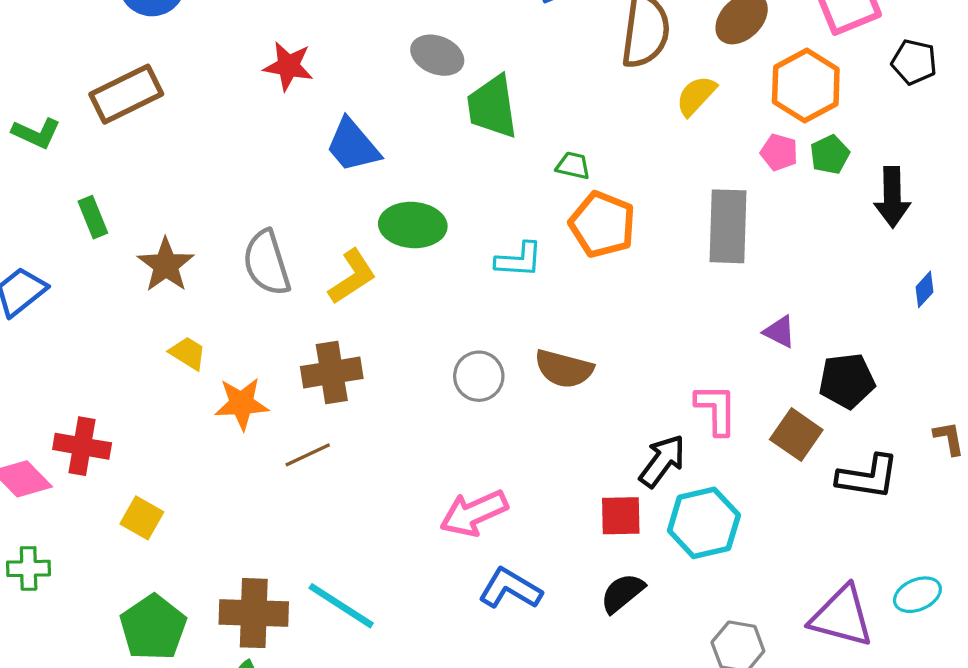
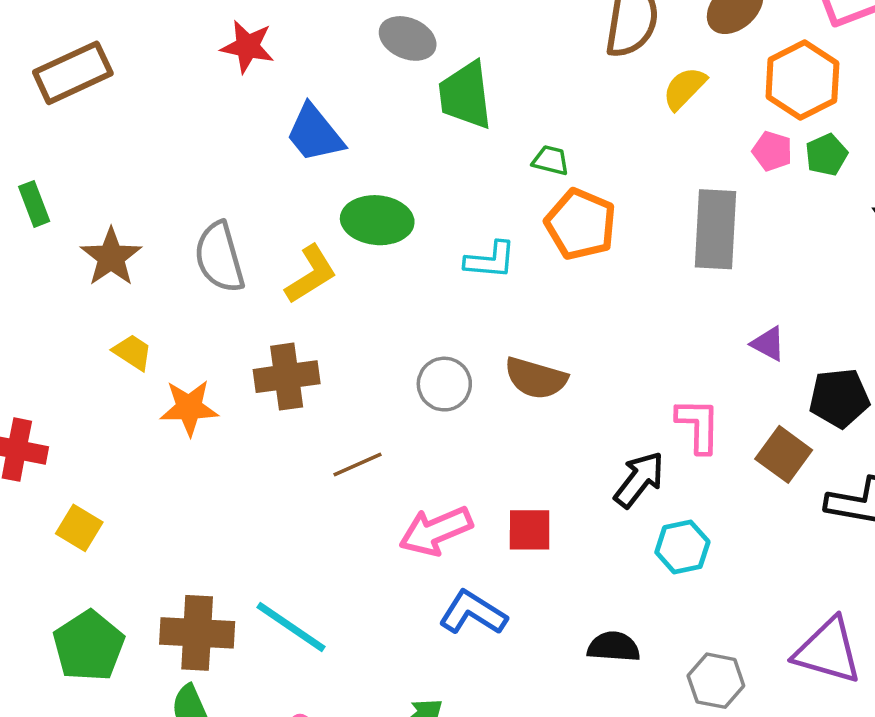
brown line: (308, 455) -> (358, 465), moved
red square: (621, 516) -> (530, 530), moved
cyan hexagon: (704, 523) -> (682, 547), size x0.7
black semicircle: (622, 593) -> (614, 647), moved, turned 42

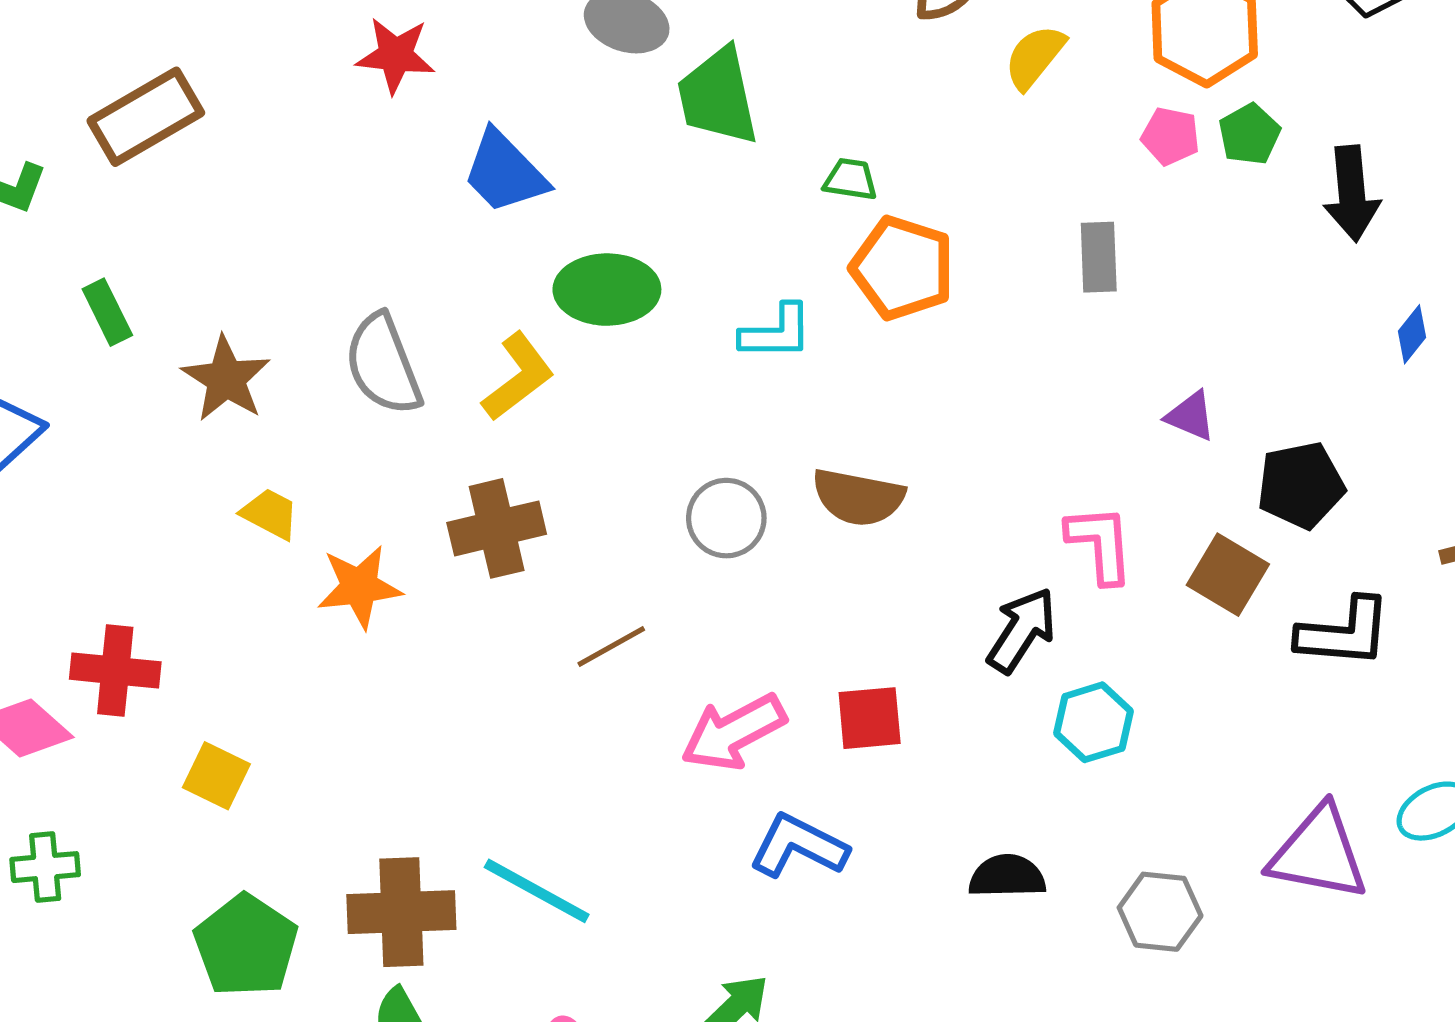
gray rectangle: (716, 229) -> (1099, 257), size x0.6

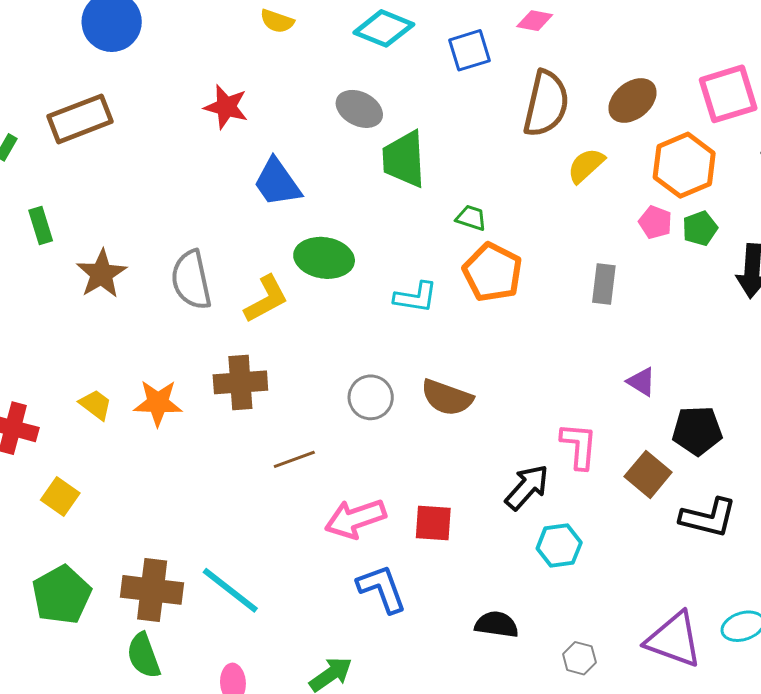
yellow trapezoid: (270, 514) -> (96, 405), moved
blue L-shape: (798, 846) -> (382, 589), turned 34
gray hexagon: (1160, 912) -> (579, 658), size x0.7

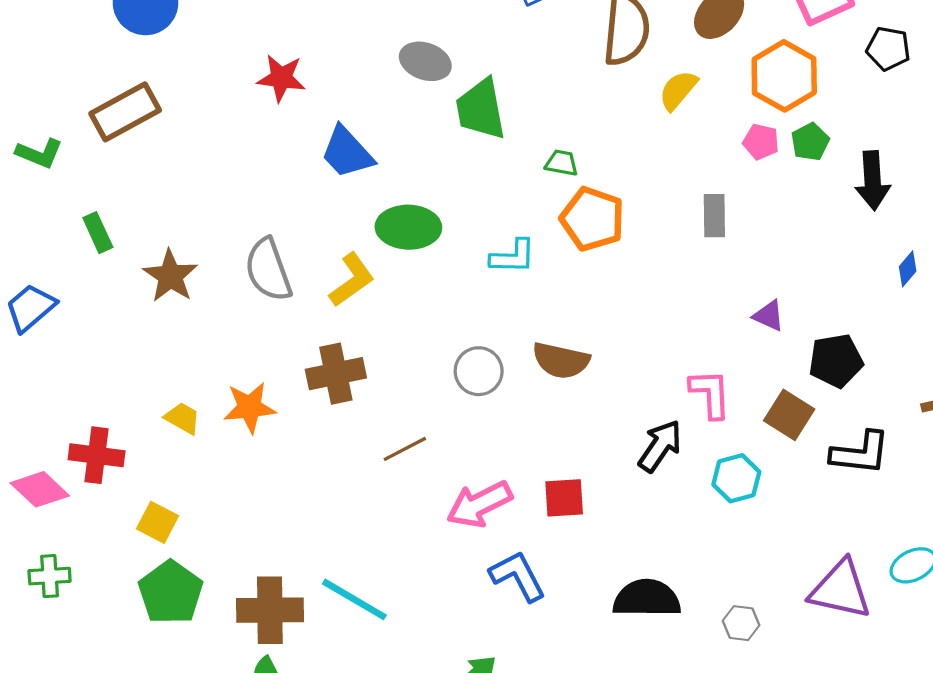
cyan hexagon: (559, 546) -> (736, 478), moved
green pentagon: (62, 595) -> (171, 592), moved
black semicircle: (497, 624) -> (647, 598), size x1.4

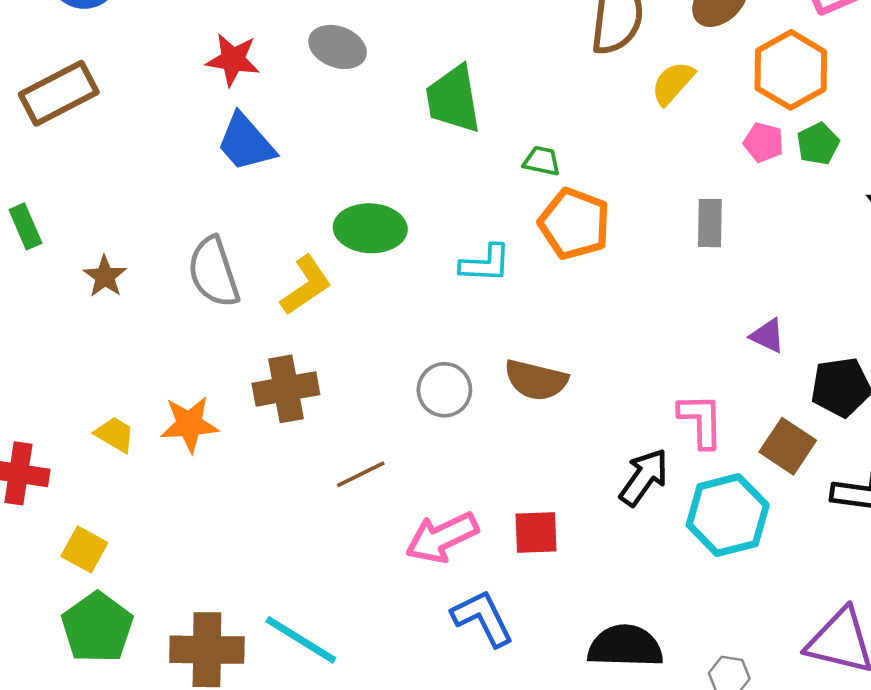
gray ellipse: (425, 61) -> (338, 47), moved
blue trapezoid: (347, 152) -> (246, 143), moved
brown star: (170, 276) -> (105, 276), size x0.7
cyan hexagon: (736, 478) -> (728, 515), size x1.5

